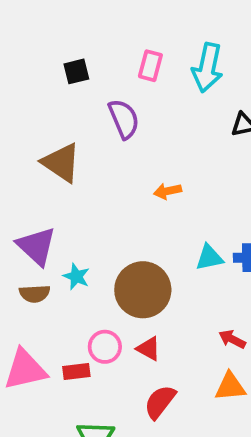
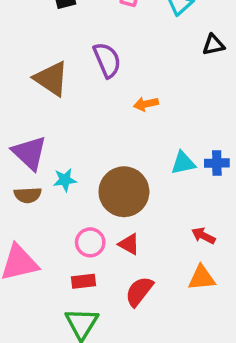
purple semicircle: (124, 119) -> (107, 60), moved
cyan star: (76, 277) -> (65, 180), turned -30
red rectangle: (76, 371) -> (83, 281), moved

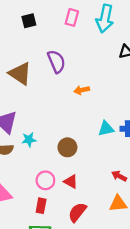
brown circle: (124, 192) -> (67, 147), size x0.6
red rectangle: (83, 281) -> (41, 206), turned -72

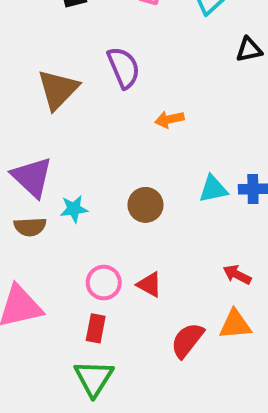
brown triangle: (20, 74) -> (58, 89), turned 40
brown circle: (67, 147) -> (145, 205), moved
red semicircle: (77, 212) -> (187, 340), moved

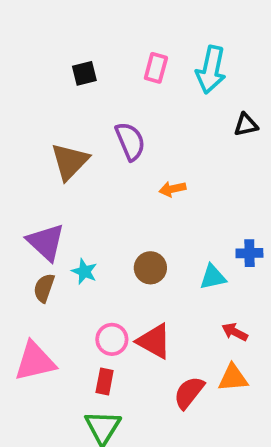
cyan triangle: (213, 189) -> (213, 277), moved
cyan star: (74, 209) -> (84, 271), turned 30
brown semicircle: (30, 227) -> (44, 288), turned 112
red triangle: (149, 285) -> (154, 341), size x1.5

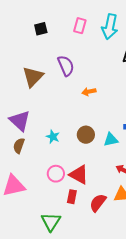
brown circle: (150, 268) -> (86, 135), moved
cyan star: (84, 271) -> (53, 137), moved
red rectangle: (105, 382) -> (72, 197), moved

